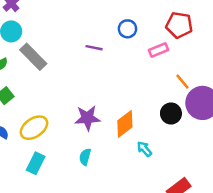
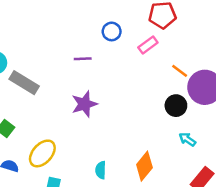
purple star: (87, 118) -> (84, 104), moved
orange diamond: (125, 124) -> (144, 166), moved
cyan arrow: (144, 149) -> (187, 139), moved

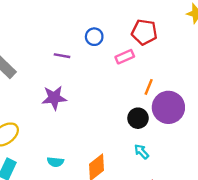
orange line: (180, 71) -> (149, 87), turned 63
cyan semicircle: (101, 170) -> (55, 162), turned -98

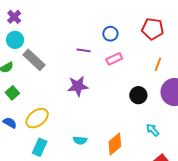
pink rectangle: (125, 57) -> (114, 59), moved
orange line: (149, 87) -> (158, 64), moved
black circle: (138, 118) -> (138, 95), moved

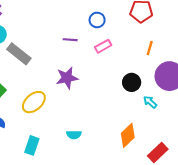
yellow ellipse: (37, 118) -> (34, 102), moved
cyan arrow: (153, 130) -> (150, 102), moved
orange diamond: (115, 144) -> (128, 135), moved

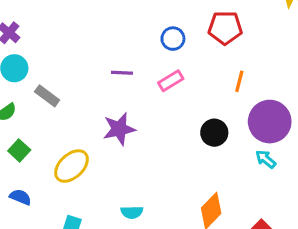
blue circle: (97, 20) -> (173, 39), moved
gray rectangle: (19, 54) -> (47, 96), size x0.7
cyan arrow: (150, 102) -> (266, 159), moved

